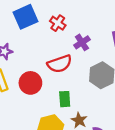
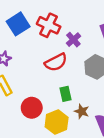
red cross: (58, 23) -> (49, 25), size x1.5
red circle: (30, 83) -> (32, 108), moved

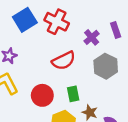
purple cross: (73, 40) -> (92, 37), moved
red circle: (32, 108) -> (42, 95), moved

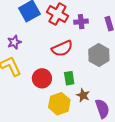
purple cross: (92, 37) -> (81, 22), moved, turned 32

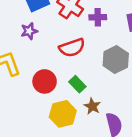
purple star: (14, 42) -> (29, 31), moved
green rectangle: (69, 78) -> (77, 84), turned -40

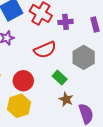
green rectangle: (77, 84) -> (60, 78), moved
yellow hexagon: (63, 114) -> (19, 106), moved

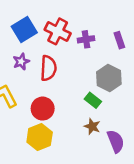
red semicircle: (45, 50) -> (48, 68), moved, turned -60
green rectangle: (60, 78) -> (93, 100), moved

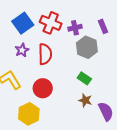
gray hexagon: (109, 78) -> (87, 47), moved
yellow hexagon: (40, 137) -> (29, 114), moved

